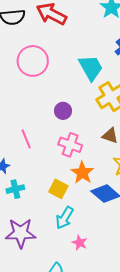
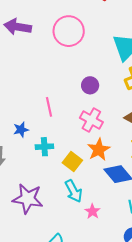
cyan cross: (15, 189) -> (44, 147), moved
cyan arrow: (65, 218) -> (74, 191), turned -70
pink star: (80, 243) -> (92, 211), moved

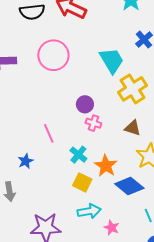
pink cross: (91, 120) -> (93, 123), moved, size x0.7
cyan cross: (44, 147) -> (78, 155), moved, turned -36
cyan arrow: (74, 191) -> (89, 211), turned -60

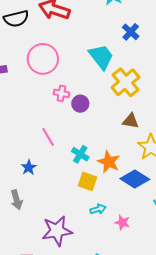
pink cross: (93, 123) -> (61, 93), moved
cyan arrow: (89, 211) -> (98, 209), size x0.7

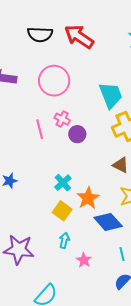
pink line: (48, 137) -> (40, 129), moved
cyan arrow: (98, 209) -> (64, 240), turned -77

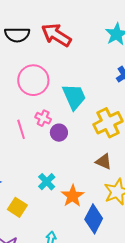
cyan trapezoid: (111, 95) -> (74, 97), moved
yellow square: (62, 211) -> (17, 207), moved
blue diamond: (108, 222) -> (94, 219), turned 72

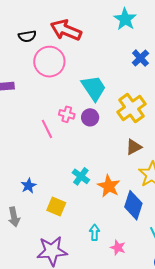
black semicircle: (17, 35) -> (27, 36), size x0.7
pink circle: (33, 80) -> (49, 62), moved
purple circle: (59, 133) -> (90, 117), moved
brown triangle: (104, 161) -> (134, 147), turned -42

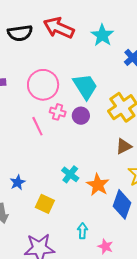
cyan star: (125, 19) -> (102, 35), moved
black semicircle: (27, 36) -> (20, 33), size x1.4
pink circle: (49, 62) -> (43, 85), moved

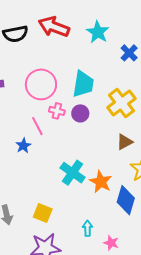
cyan trapezoid: (85, 86) -> (83, 84), turned 44
cyan cross: (70, 174) -> (73, 173), size x1.4
blue star: (18, 182) -> (23, 146), moved
yellow square: (45, 204) -> (43, 213), moved

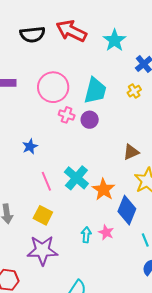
yellow cross: (121, 103) -> (134, 91), moved, size x0.5
pink line: (37, 126) -> (46, 181), moved
pink star: (111, 243) -> (106, 232), moved

